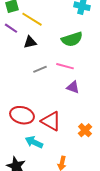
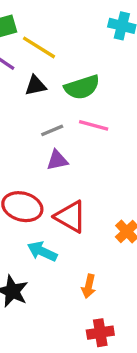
green semicircle: (72, 39) -> (82, 87), moved
purple triangle: (73, 87) -> (57, 160), moved, turned -32

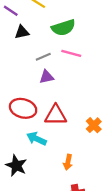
black triangle: (36, 86) -> (22, 32), moved
red triangle: (70, 217) -> (56, 115), turned -30

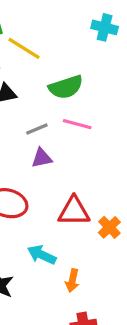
red triangle: (56, 115) -> (74, 211), moved
cyan arrow: (36, 139) -> (42, 255), moved

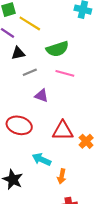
gray line: (37, 129) -> (30, 72), moved
purple triangle: (42, 158) -> (41, 96), turned 32

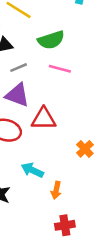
purple triangle: (41, 96) -> (17, 95), moved, size x1.5
red triangle: (63, 131) -> (44, 119), moved

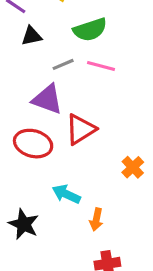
gray line: (19, 68) -> (63, 64), moved
red triangle: (44, 119) -> (81, 129), turned -32

